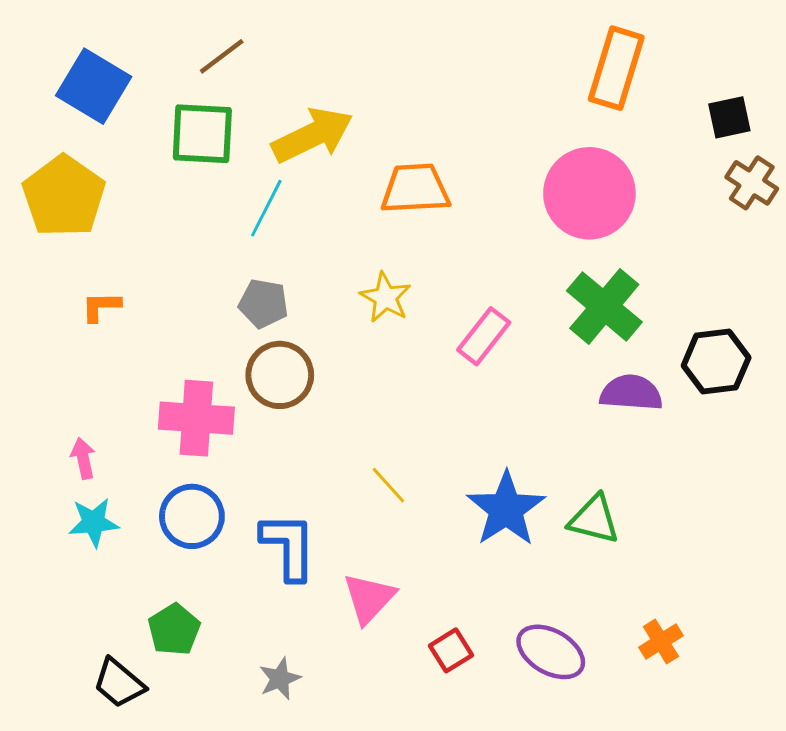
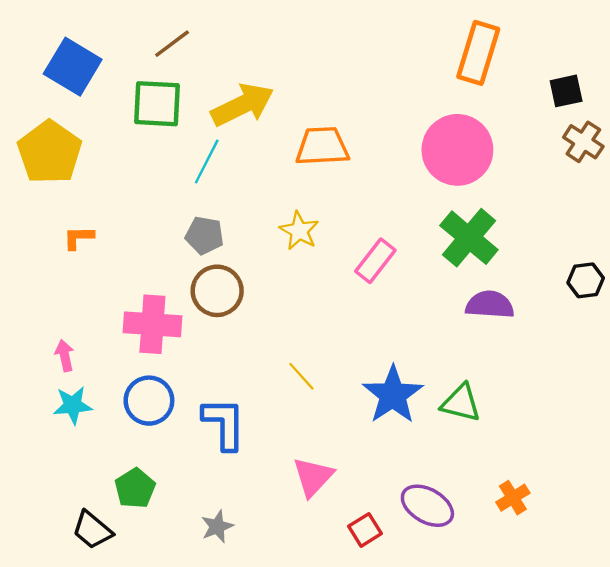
black hexagon: (716, 362) -> (586, 280), moved, size x0.7
pink triangle: (369, 598) -> (313, 477), moved
red square: (451, 650) -> (365, 530), moved

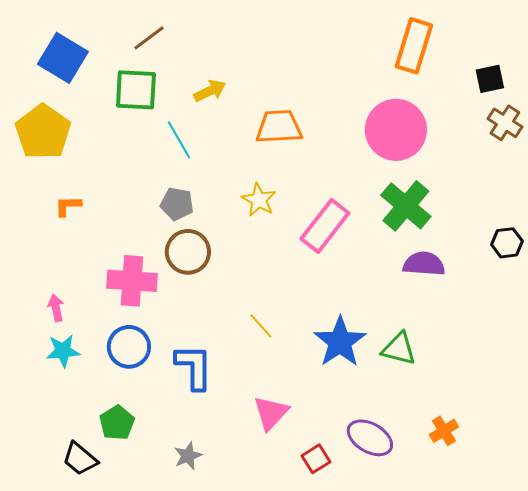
yellow arrow: (243, 105) -> (210, 91), size x0.6
cyan line: (207, 161) -> (179, 140), turned -57
pink rectangle: (375, 261) -> (325, 226), size x1.4

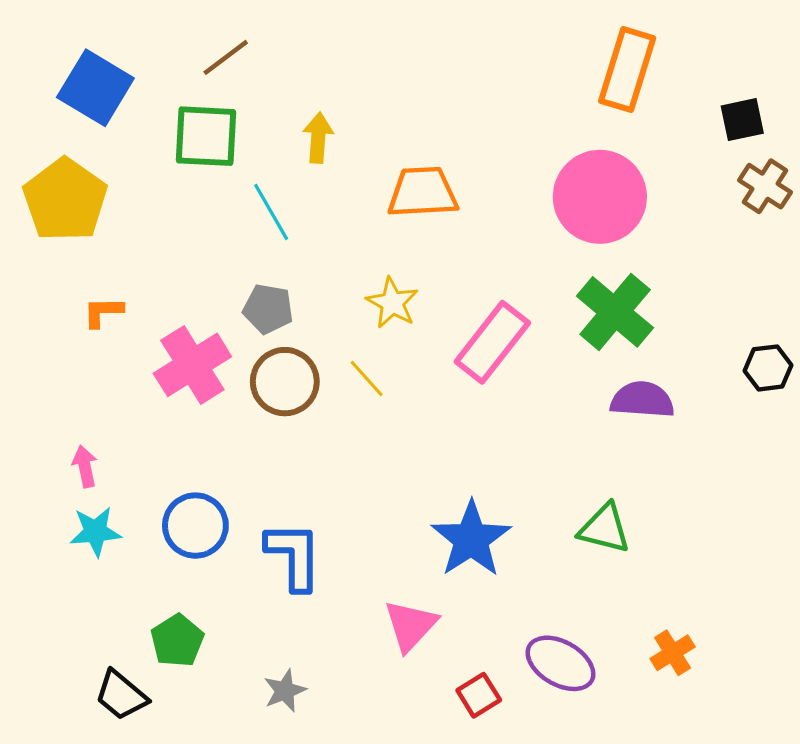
yellow arrow: (210, 91) -> (318, 138), turned -60
pink cross: (132, 281) -> (192, 365), moved, turned -36
yellow line: (261, 326) -> (367, 379), moved
blue star: (340, 342) -> (471, 539), moved

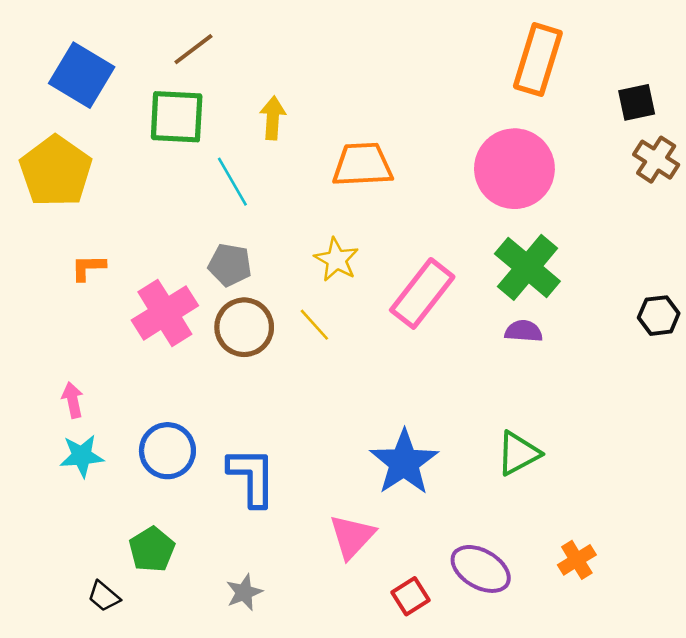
purple semicircle: (642, 400) -> (524, 331), moved, size x0.7
green triangle: (604, 529) -> (518, 453), turned -42
black trapezoid: (121, 695) -> (104, 596), size x0.7

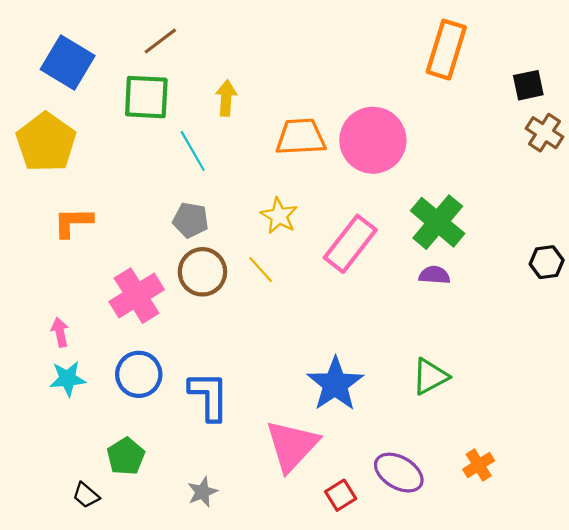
pink circle: (514, 169) -> (373, 140), moved
orange L-shape: (88, 267) -> (73, 222), size x1.4
pink cross: (165, 313) -> (137, 296), moved
pink triangle: (352, 536) -> (292, 446), size x1.4

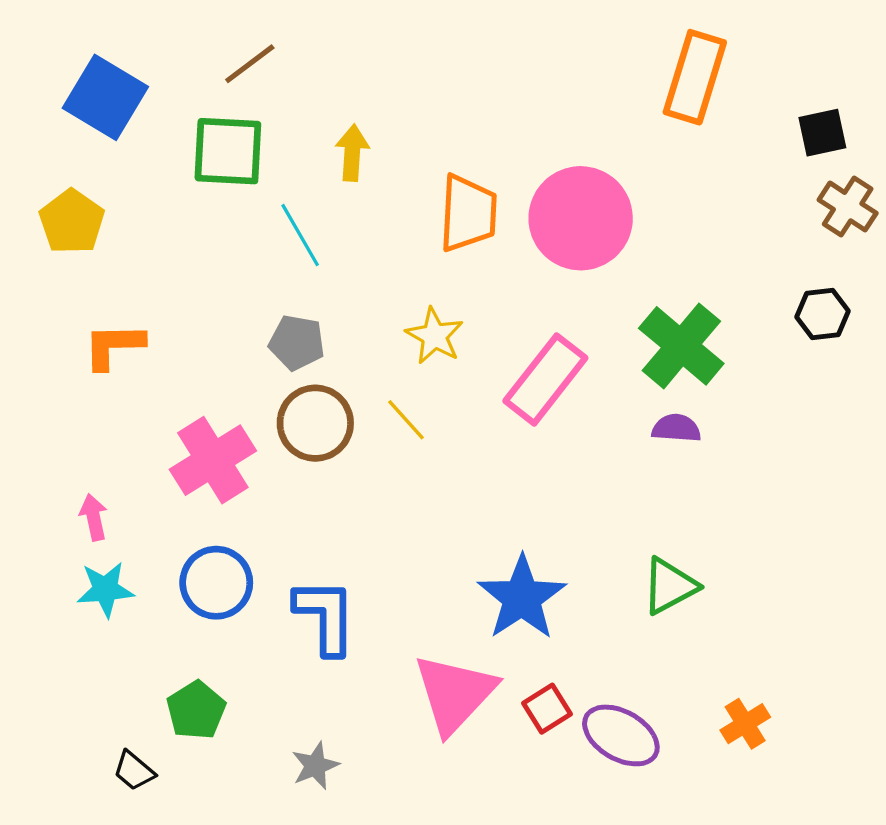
orange trapezoid: (301, 137) -> (468, 213), turned 96
yellow pentagon: (46, 142) -> (72, 222), size x0.7
black hexagon: (547, 262) -> (822, 314), moved
red square: (341, 495) -> (547, 709), moved

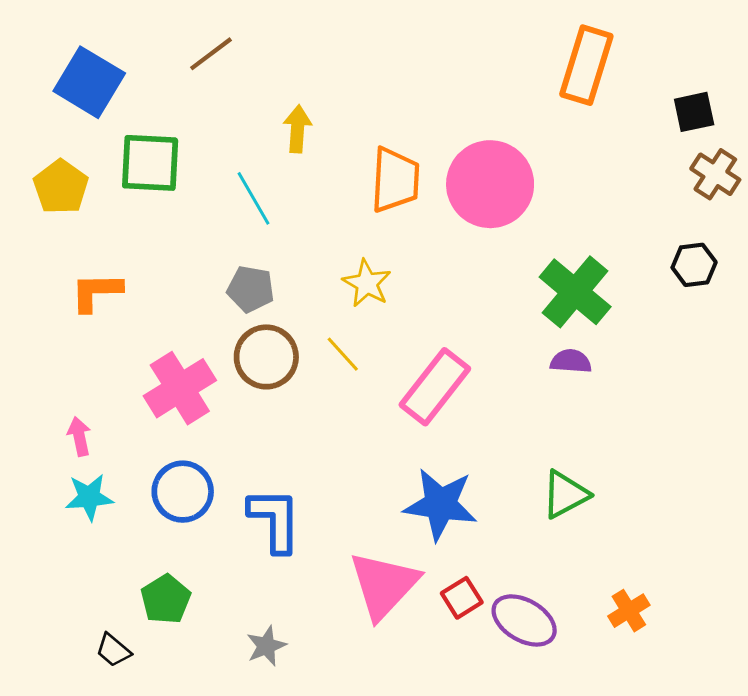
green square: (228, 151) -> (150, 163), moved
pink rectangle: (545, 379) -> (435, 387), moved
blue star: (522, 598) -> (440, 504), turned -30

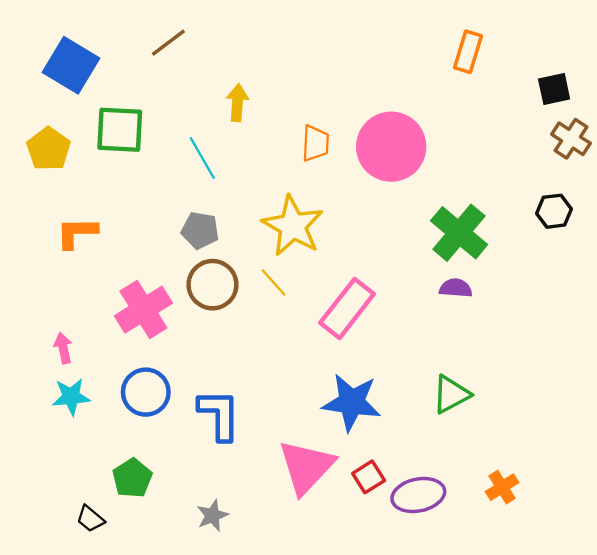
orange rectangle: (586, 65) -> (468, 52), size x0.7
orange trapezoid: (395, 180) -> (315, 143), size x0.7
yellow star: (367, 283) -> (293, 226), size x1.6
purple ellipse: (524, 620) -> (418, 495), turned -42

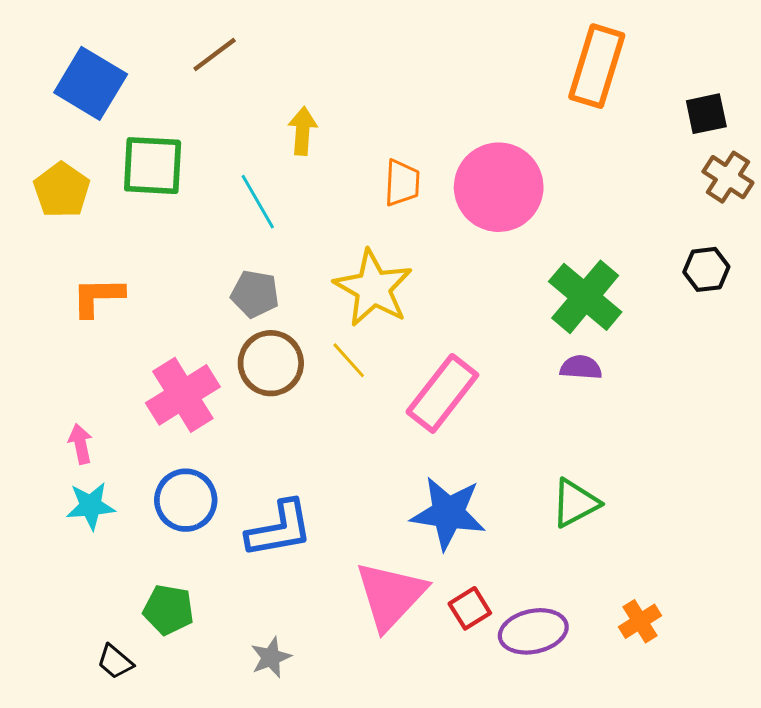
orange rectangle: (468, 52) -> (597, 66), size x1.5
blue L-shape: (219, 415) -> (279, 529), turned 80
green pentagon: (132, 478) -> (168, 610), turned -30

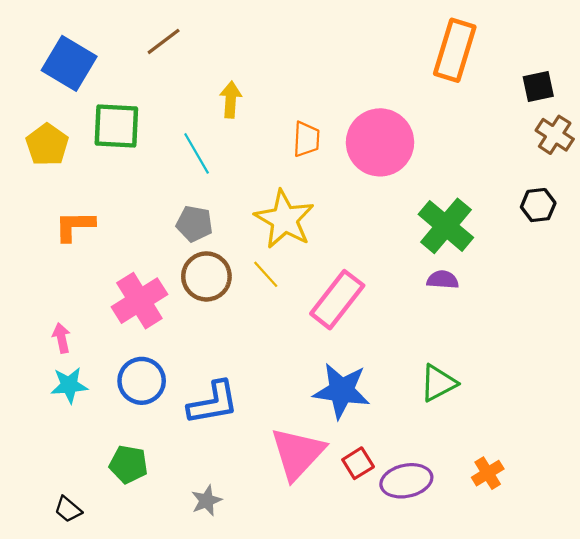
black trapezoid: (115, 662) -> (68, 509), moved

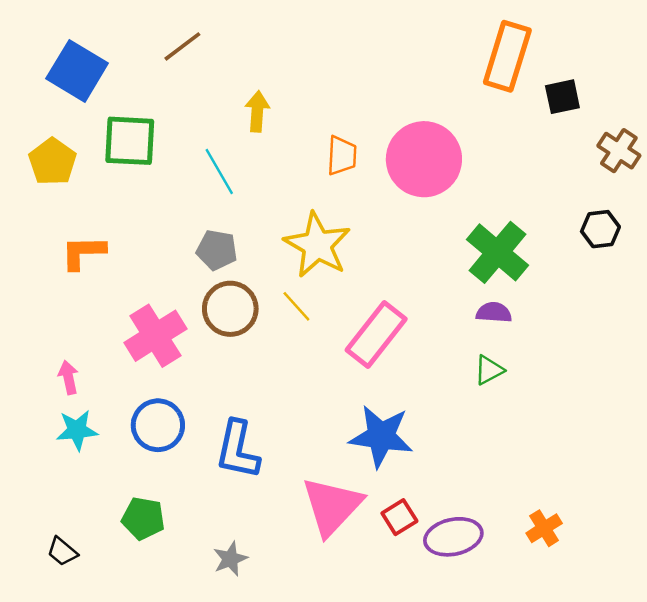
black square: (538, 86) -> (562, 97), moved
green triangle: (438, 383) -> (489, 370), moved, size x0.7
blue L-shape: (213, 403) -> (238, 450), turned 112
black trapezoid: (68, 509) -> (62, 552), moved

